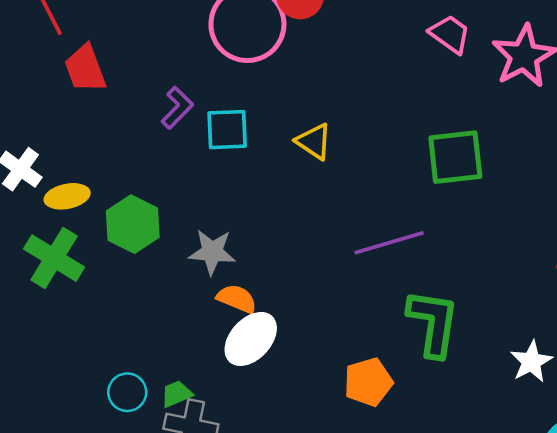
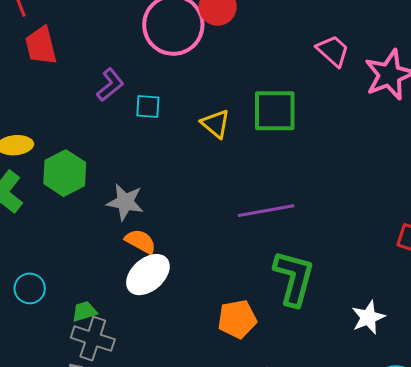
cyan square: (227, 130) -> (148, 107), size x0.7
green square: (455, 157) -> (275, 111), moved
cyan circle: (127, 392) -> (30, 288), moved

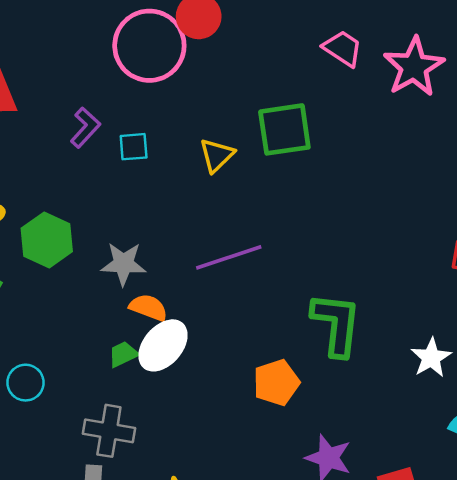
yellow triangle: (216, 124) -> (217, 155), turned 44
purple line: (266, 211) -> (229, 257), moved
green trapezoid: (84, 311) -> (123, 354), moved

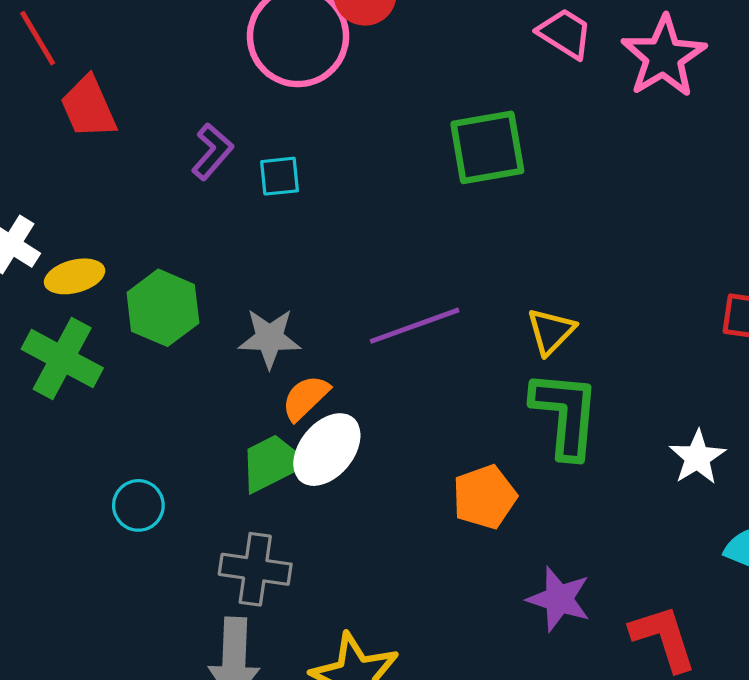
yellow triangle: (217, 155) -> (551, 331), moved
orange semicircle: (148, 308) -> (305, 398), turned -63
green trapezoid: (123, 354) -> (272, 463), size x1.6

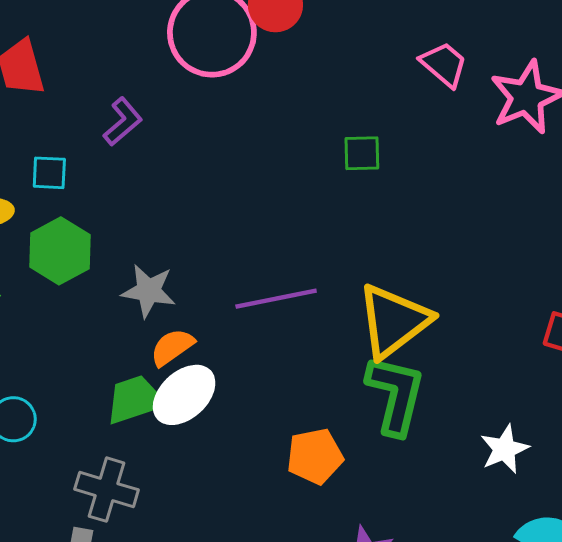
green square: (487, 147) -> (362, 153), size x0.6
cyan square: (280, 176) -> (49, 173), moved
yellow triangle: (551, 331) -> (394, 321), size x1.8

